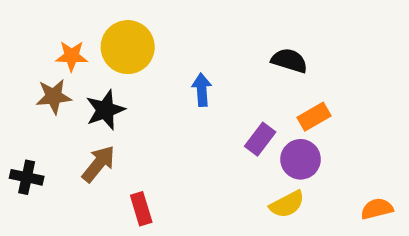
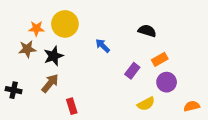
blue arrow: (202, 90) -> (103, 46), turned -42
purple circle: (301, 159) -> (167, 82), moved

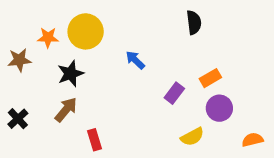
black semicircle: (147, 31) -> (194, 22), moved, turned 66
brown star: (27, 49) -> (19, 60), moved
black cross: (14, 90) -> (18, 119), turned 35

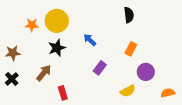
brown star: (19, 60) -> (13, 53), moved
black star: (70, 74) -> (57, 48), moved
orange rectangle: (210, 78) -> (131, 49), moved, turned -32
purple rectangle: (174, 93) -> (100, 68), moved

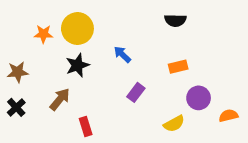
black semicircle: (129, 15) -> (175, 20), turned 98
orange rectangle: (131, 49) -> (178, 67), turned 48
orange semicircle: (168, 93) -> (228, 116), moved

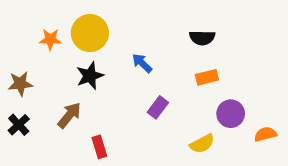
black semicircle: (175, 20) -> (202, 38), moved

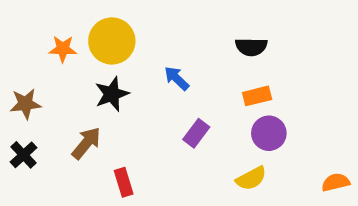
purple circle: (231, 114) -> (269, 133), moved
orange semicircle: (265, 134) -> (336, 182), moved

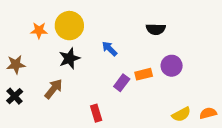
orange rectangle: (257, 96) -> (144, 74), moved
purple circle: (269, 133) -> (172, 66), moved
yellow semicircle: (251, 178) -> (181, 114), moved
red rectangle: (124, 182) -> (96, 113), moved

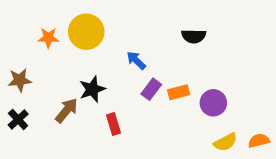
black star: (69, 58) -> (92, 89), moved
purple circle: (172, 66) -> (213, 103), moved
purple rectangle: (122, 83) -> (151, 89), moved
red rectangle: (96, 113) -> (113, 124), moved

